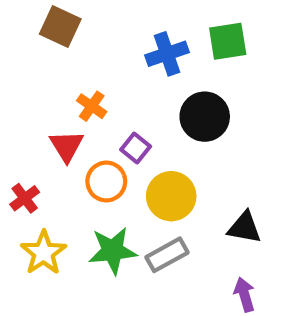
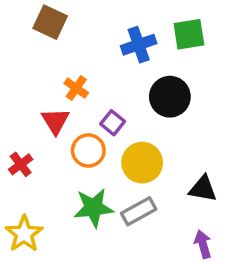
yellow star: (43, 253) -> (24, 234), moved

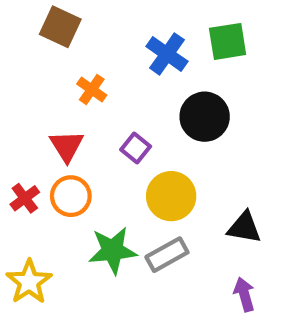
blue cross: (139, 45) -> (167, 54), turned -36
orange cross: (76, 88) -> (92, 89), moved
orange circle: (88, 150) -> (71, 196), moved

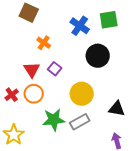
purple square: (136, 148) -> (55, 69), moved

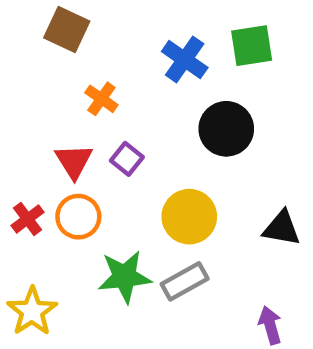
black triangle: (117, 109) -> (282, 228), moved

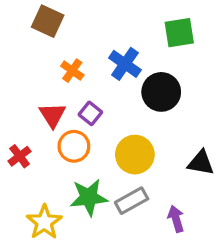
blue cross: (185, 59) -> (125, 64), moved
orange circle: (78, 217) -> (74, 146), moved
yellow star: (32, 311) -> (44, 222), moved
purple arrow: (270, 325) -> (176, 219), moved

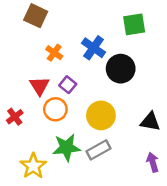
purple arrow: (176, 219) -> (153, 162), moved

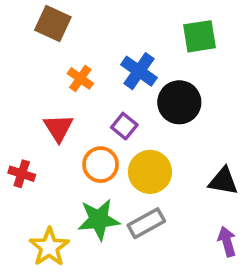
purple square: (68, 85) -> (124, 126), moved
orange circle: (55, 109) -> (101, 165), moved
red cross: (15, 117) -> (22, 174), turned -35

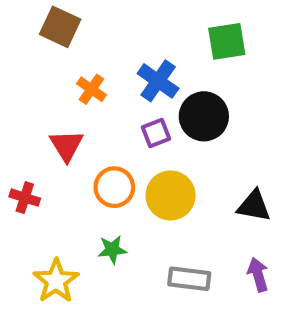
purple square: (124, 126) -> (156, 133), moved, turned 30
green star: (99, 220) -> (112, 250), size x0.6
gray rectangle: (146, 223) -> (189, 279), moved, turned 36

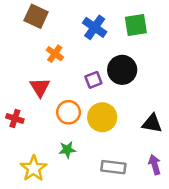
blue cross: (158, 81) -> (95, 27), moved

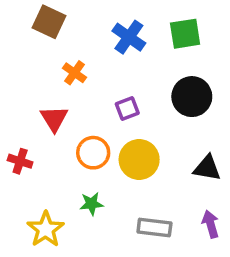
black circle: (122, 70) -> (192, 97), moved

